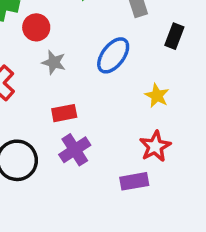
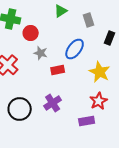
yellow star: (157, 96) -> (100, 72), size x1.5
red rectangle: (64, 113) -> (58, 70), moved

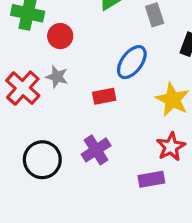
gray star: (41, 53) -> (57, 77), moved

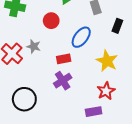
red circle: (60, 36) -> (51, 21), moved
purple cross: (96, 150) -> (63, 81), moved

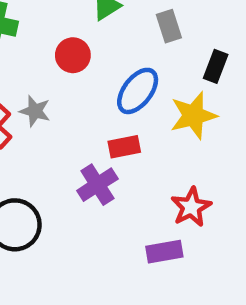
red rectangle: (64, 59) -> (124, 147), moved
yellow star: (107, 61) -> (193, 115), moved, turned 30

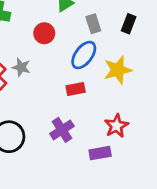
gray rectangle: (169, 26) -> (93, 24), moved
black rectangle: (216, 66) -> (129, 24), moved
purple cross: (97, 185) -> (62, 130), moved

